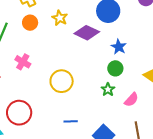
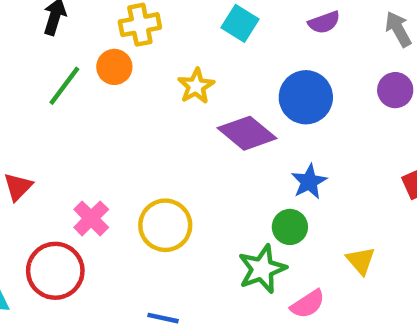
orange circle: (30, 23) -> (114, 67), moved
pink cross: (23, 62) -> (91, 218), moved
green star: (108, 90) -> (262, 269), size x1.5

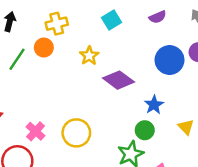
cyan square: (240, 23) -> (112, 20), turned 30
blue circle: (306, 97) -> (169, 60), moved
yellow triangle: (361, 261) -> (186, 127), moved

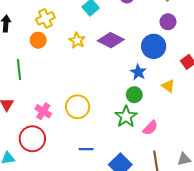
green line: (17, 59) -> (19, 70), moved, turned -30
blue circle: (169, 60) -> (154, 46), moved
purple diamond: (118, 80) -> (111, 40), moved

